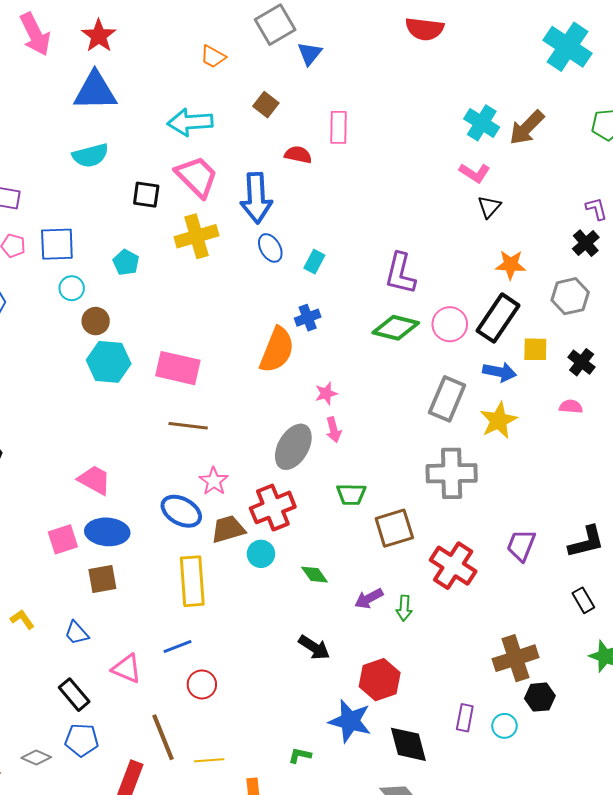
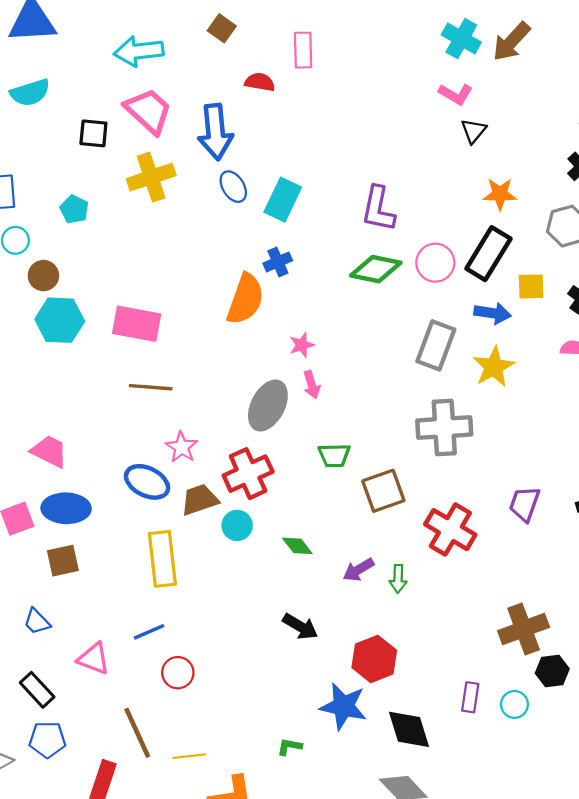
cyan rectangle: (314, 262) -> (283, 200), size x1.6

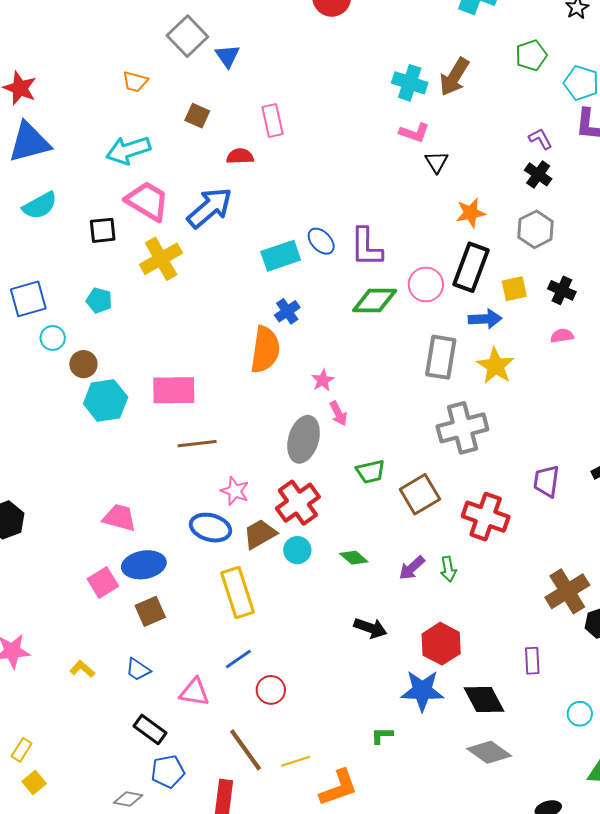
blue arrow: (215, 132) -> (210, 208), turned -114
blue ellipse: (233, 187) -> (321, 241), moved
cyan rectangle: (283, 200) -> (281, 256), turned 57
cyan circle: (514, 704) -> (580, 714), moved

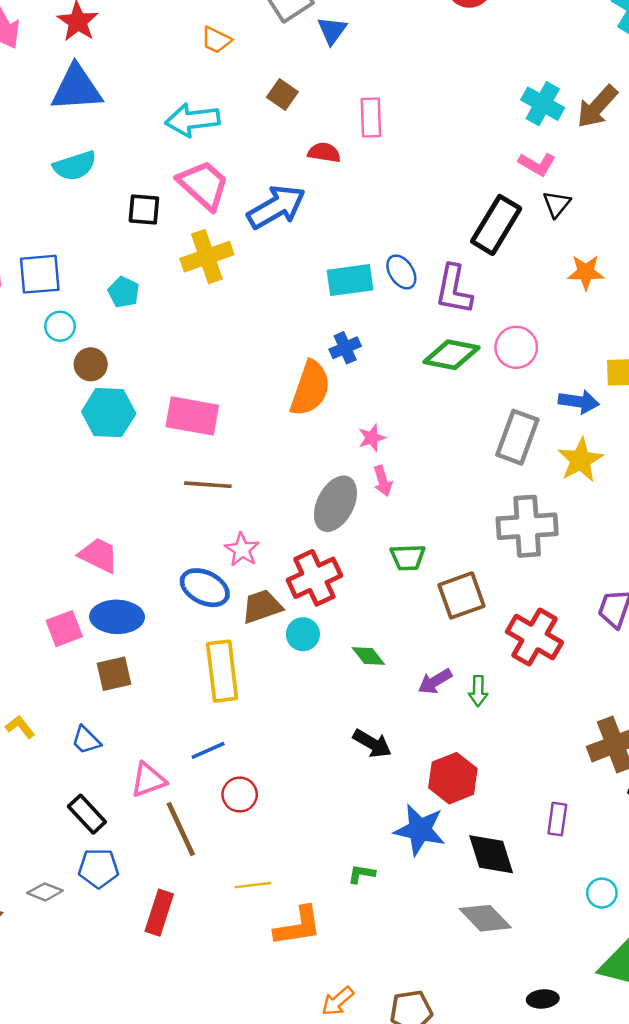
black rectangle: (471, 267) -> (496, 225), moved
pink triangle: (194, 692) -> (148, 780), turned -40
brown line: (246, 750) -> (181, 829), moved

